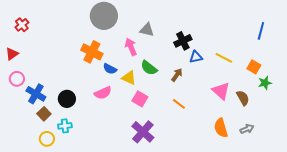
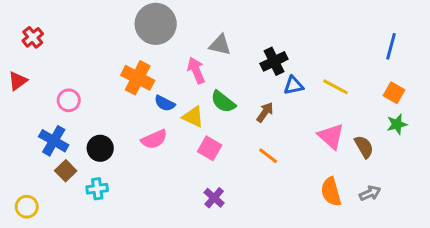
orange square: (254, 67) -> (394, 93), moved
pink circle: (17, 79) -> (69, 100), moved
purple cross: (143, 132) -> (214, 198), size x0.6
yellow circle: (47, 139) -> (27, 207), moved

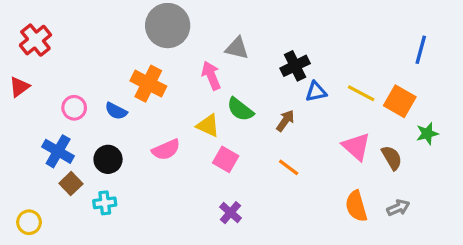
red cross: (33, 37) -> (35, 40), size x1.4
orange square: (394, 93) -> (400, 101), moved, size x1.4
blue semicircle: (165, 103) -> (116, 111), moved

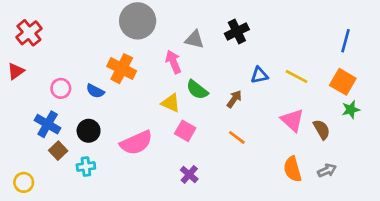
black cross: (295, 66) -> (237, 31), moved
orange square: (400, 101) -> (343, 82), moved
pink semicircle: (166, 150) -> (136, 143), moved, size x1.4

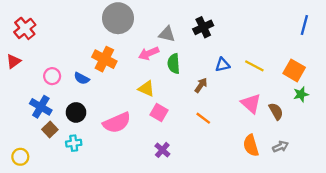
blue line: (345, 41) -> (304, 25), moved
pink arrow: (173, 62) -> (149, 53), turned -90
green semicircle: (197, 90) -> (174, 64), moved, turned 48

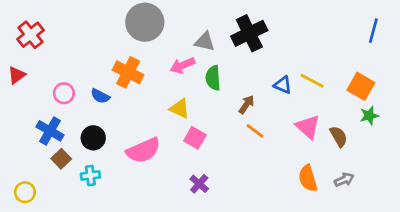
black cross: (203, 27) -> (249, 33), size x1.4
blue triangle: (223, 65) -> (283, 85), moved, turned 35
orange line: (203, 118) -> (255, 131), moved

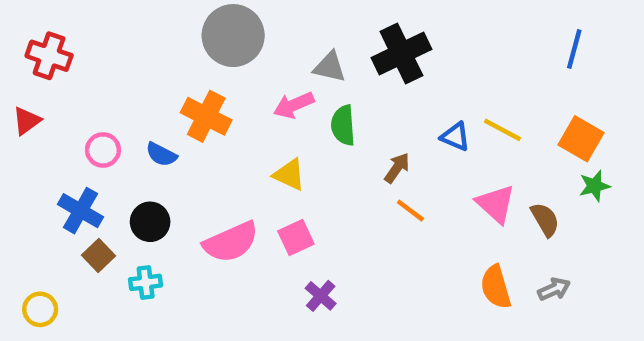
blue line: (373, 31) -> (574, 49), moved
red cross: (31, 35) -> (49, 56), turned -32
pink square: (195, 138) -> (296, 238), moved, turned 35

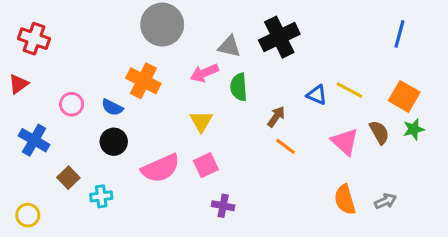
yellow triangle: (289, 175) -> (201, 121), turned 35
blue cross: (81, 211) -> (34, 140), moved
brown semicircle: (545, 220) -> (379, 132), moved
black circle: (150, 222) -> (114, 142), moved
purple cross: (321, 296) -> (223, 206), turned -30

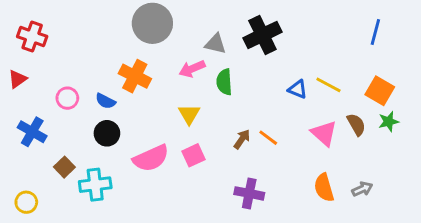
brown arrow: (276, 117) -> (242, 139), moved
cyan cross: (101, 196) -> (95, 185), size x1.5
purple cross: (223, 206) -> (249, 193), moved, size x1.4

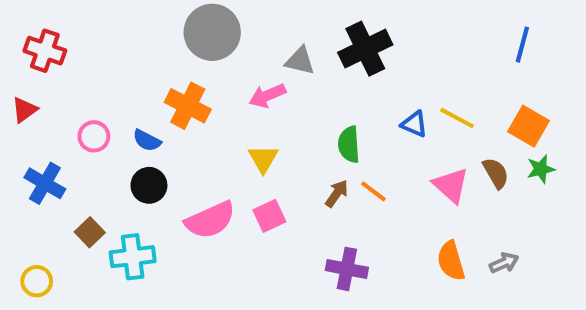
green semicircle: (224, 82) -> (349, 145), moved

